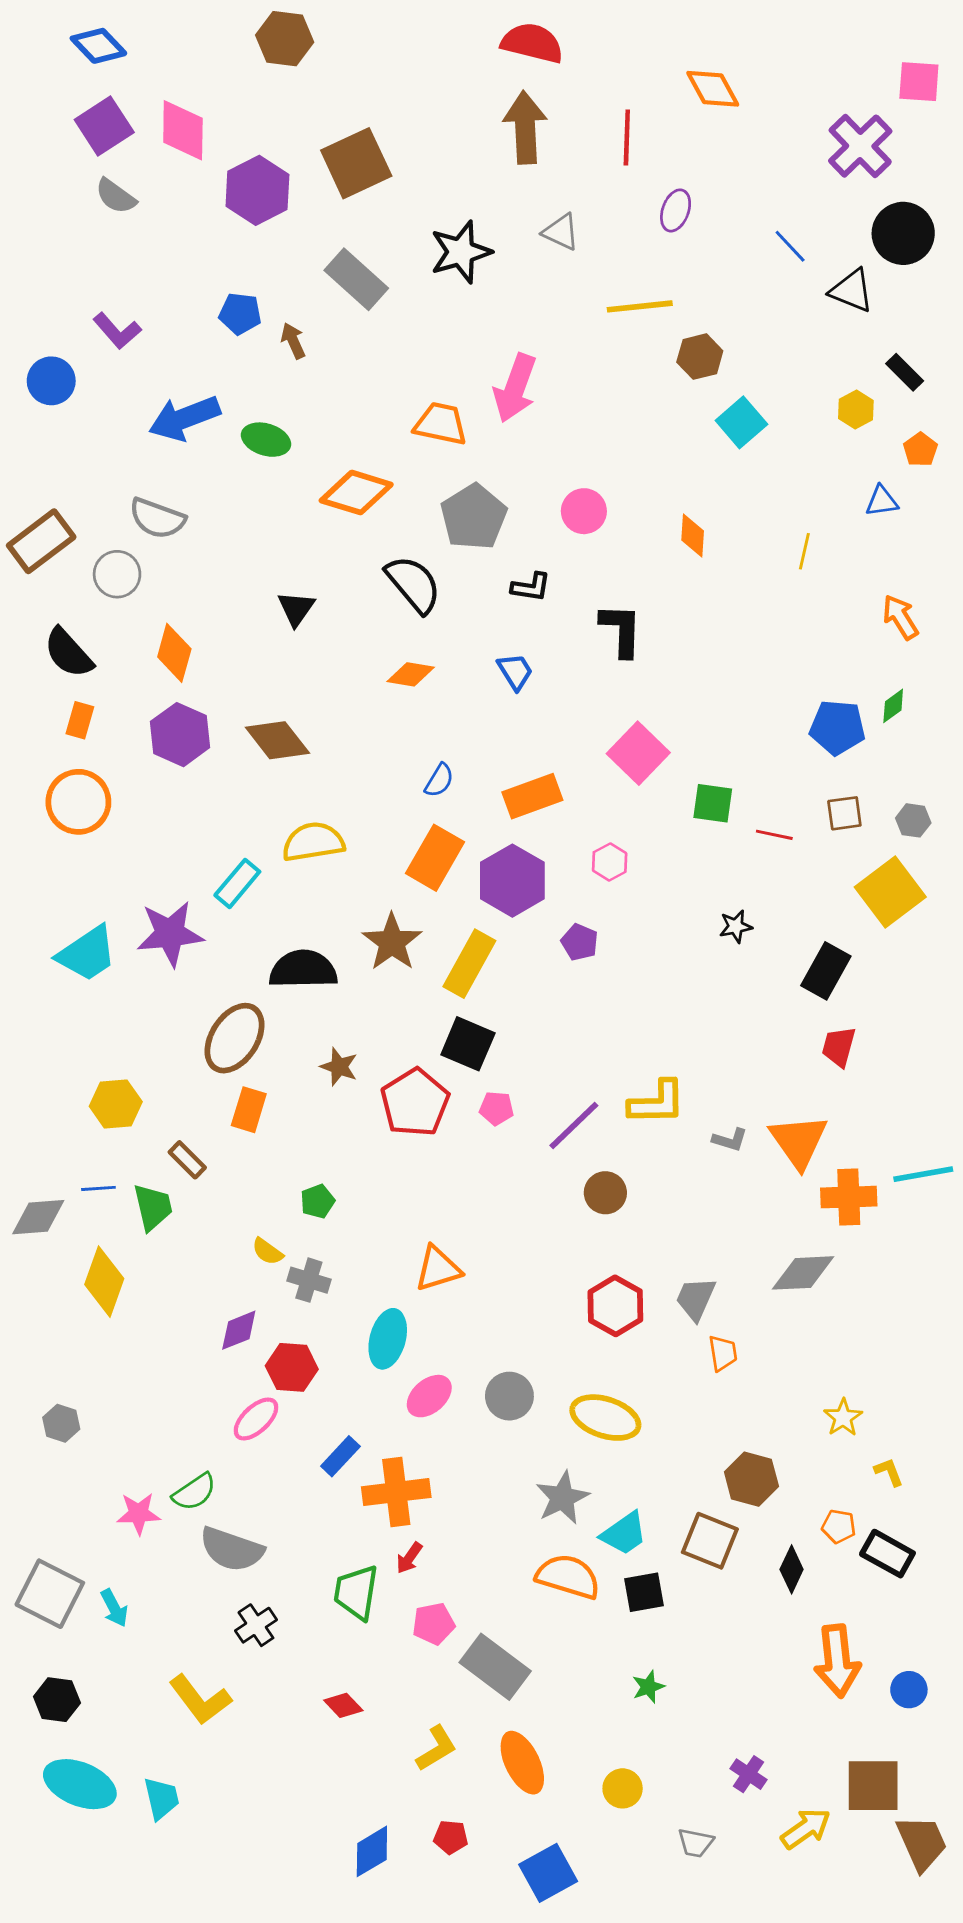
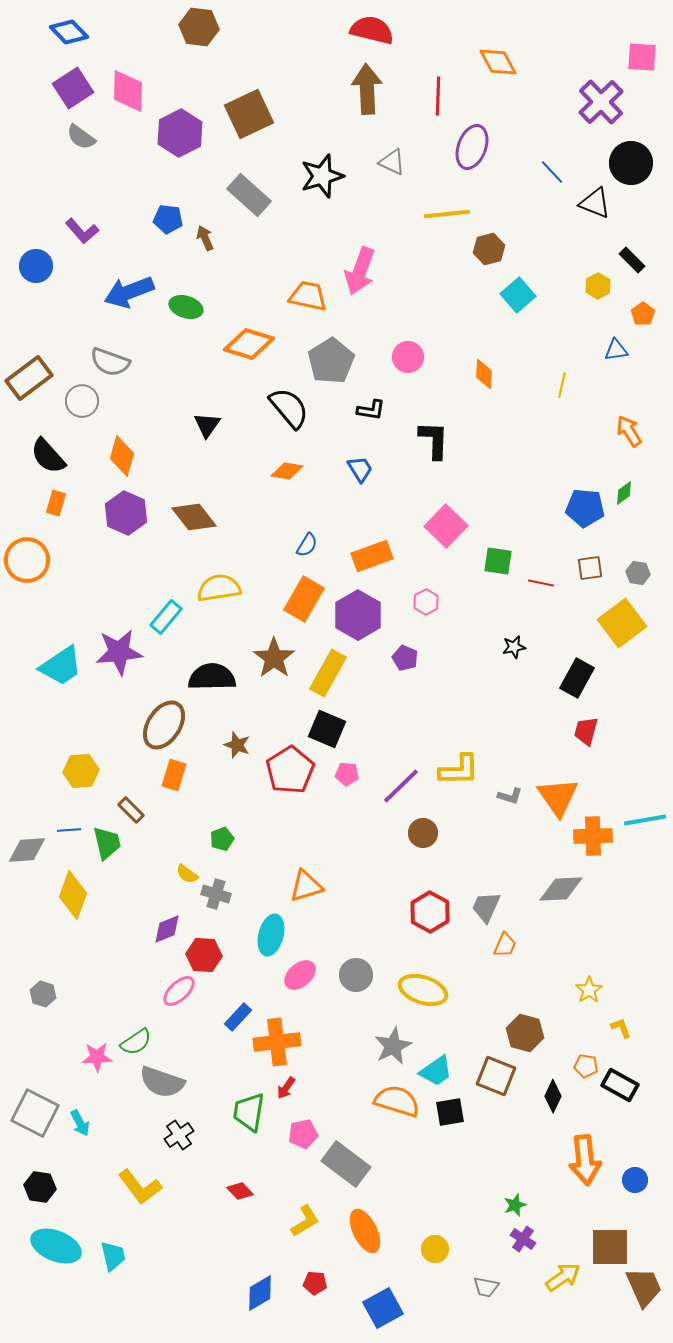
purple ellipse: (676, 210) -> (472, 147), size x1.5
orange circle: (78, 802) -> (27, 560), moved
orange trapezoid: (723, 1353) -> (505, 945), turned 32
green star: (648, 1687) -> (515, 1205), moved

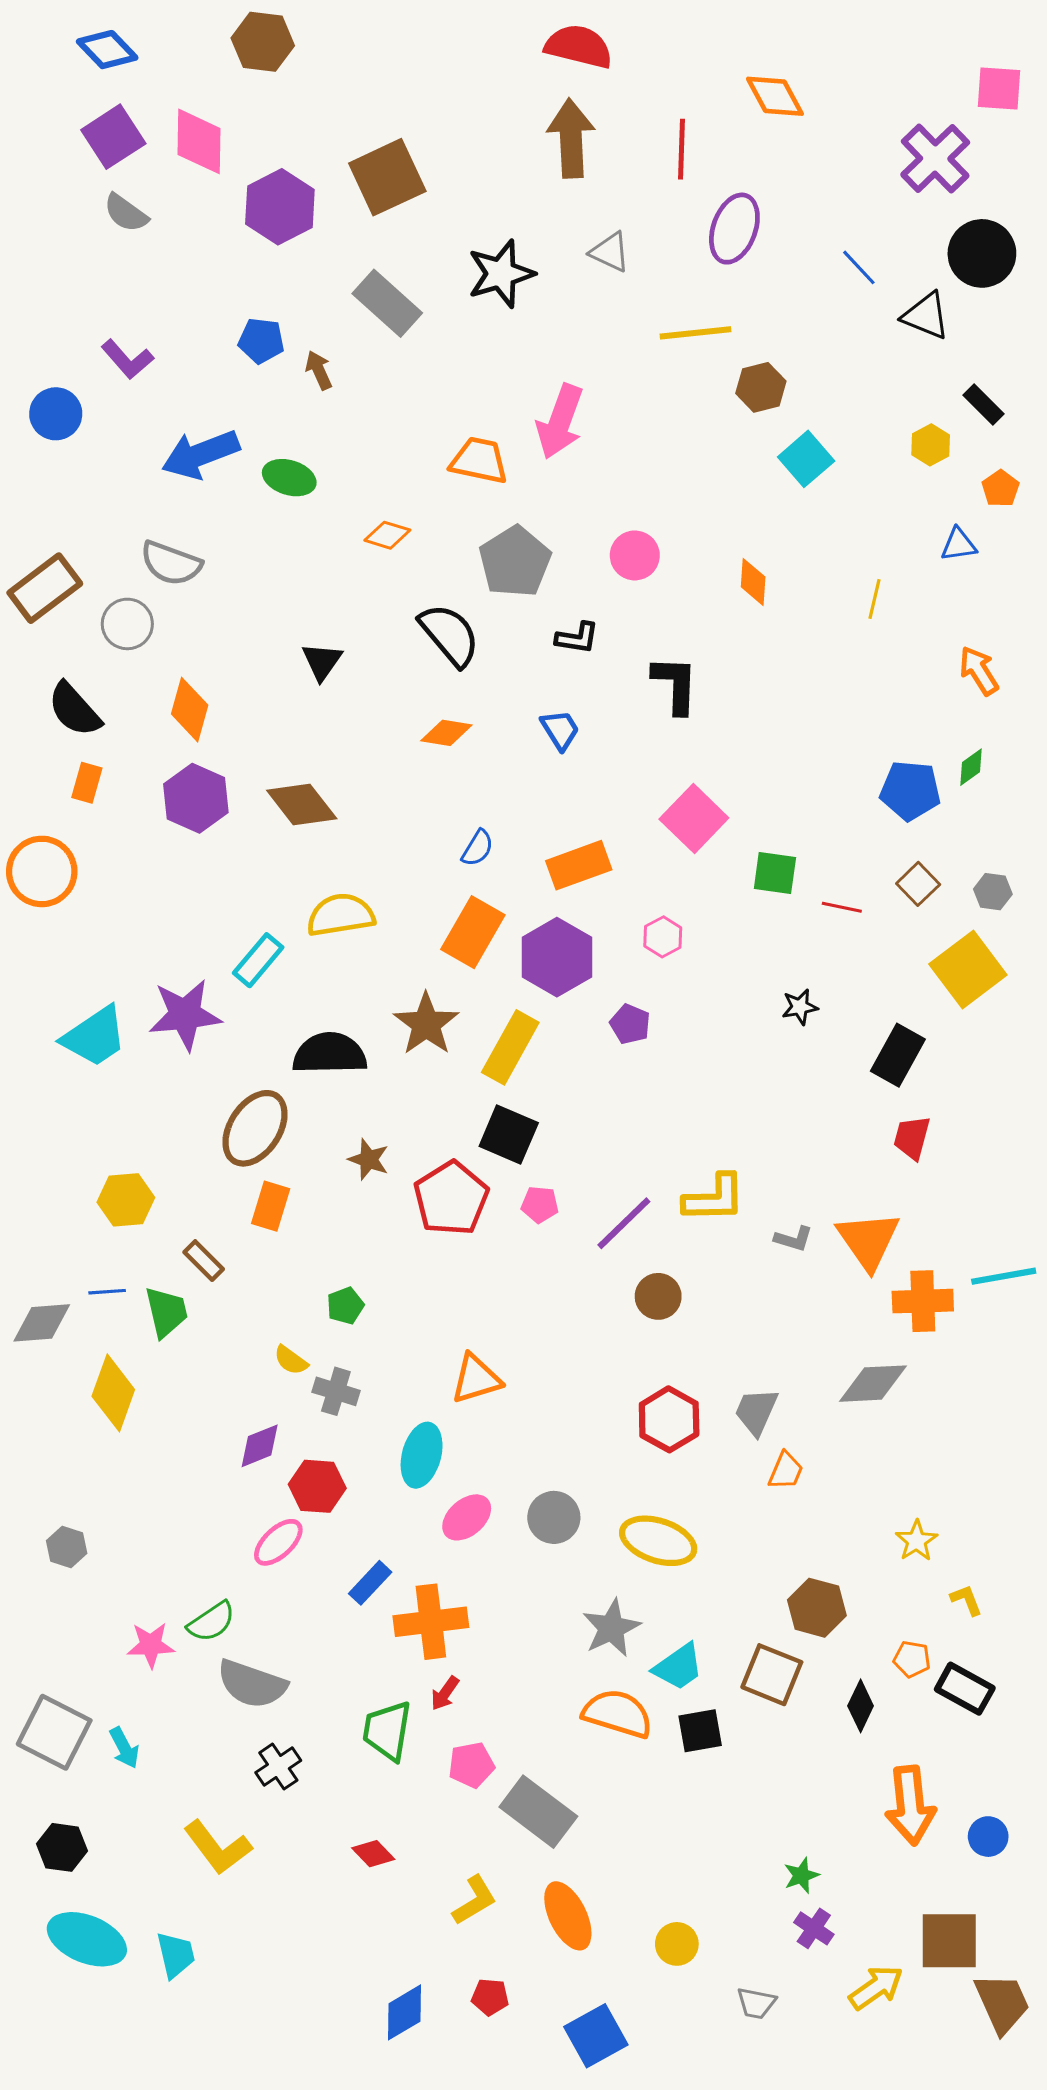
brown hexagon: (199, 27) -> (263, 42), moved
orange diamond: (249, 344) -> (387, 535), size x0.6
brown square: (590, 568) -> (918, 884), turned -36

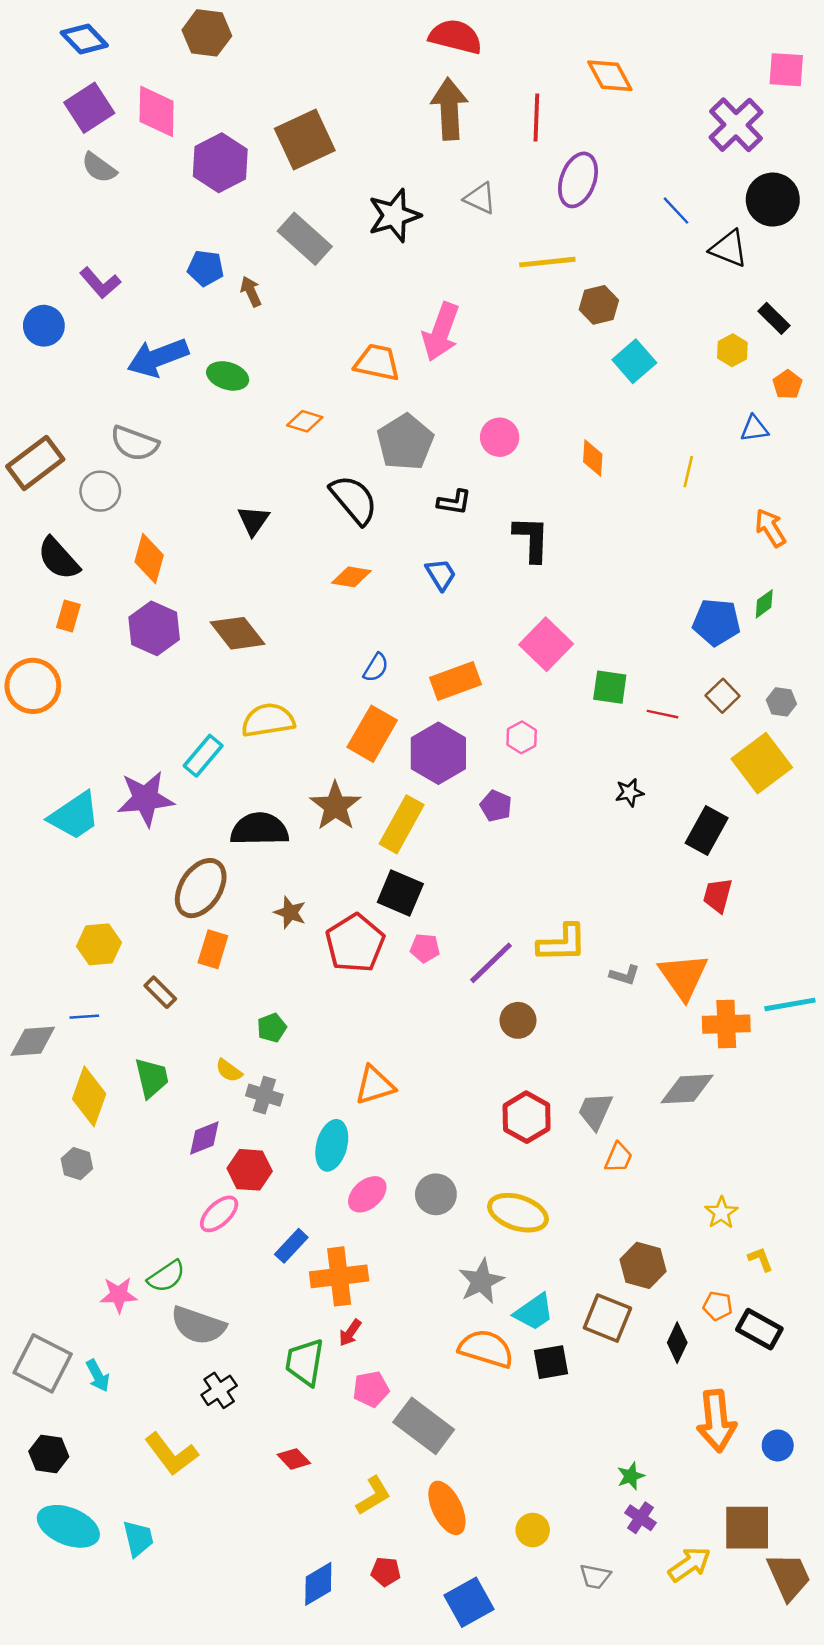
green trapezoid: (166, 1312) -> (152, 1078), moved
gray hexagon: (67, 1547) -> (77, 1164), moved

